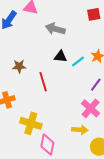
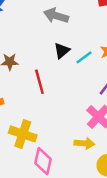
black triangle: (60, 56) -> (62, 51), turned -48

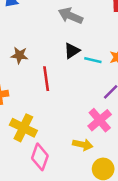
cyan line: (84, 57) -> (93, 60), turned 42

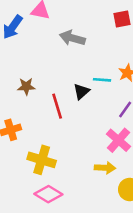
black triangle: (72, 51) -> (81, 91), moved
pink diamond: (40, 157) -> (48, 194), moved, turned -70

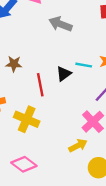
yellow cross: (42, 160) -> (27, 119), moved
yellow arrow: (105, 168) -> (78, 146), turned -36

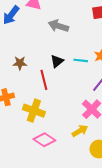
black triangle: (64, 74) -> (57, 61), moved
pink diamond: (24, 164) -> (44, 140), moved

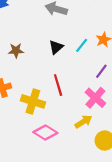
cyan line: (81, 60) -> (82, 45), turned -56
red line: (44, 80) -> (58, 85), moved

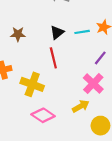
cyan line: (82, 45) -> (82, 32), turned 40
red line: (58, 85) -> (53, 58), moved

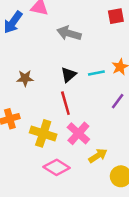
pink cross: (93, 84) -> (78, 133), moved

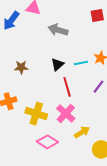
red line: (65, 103) -> (67, 87), moved

